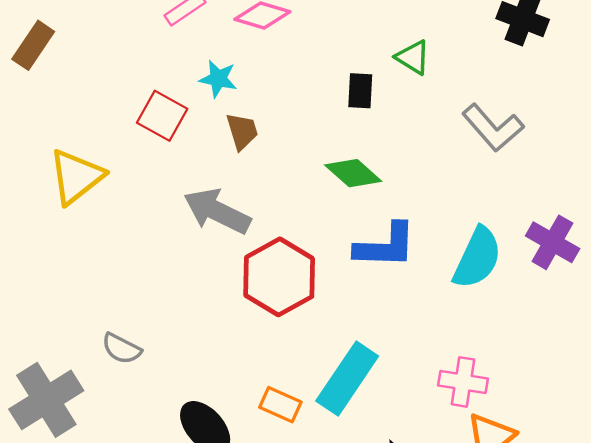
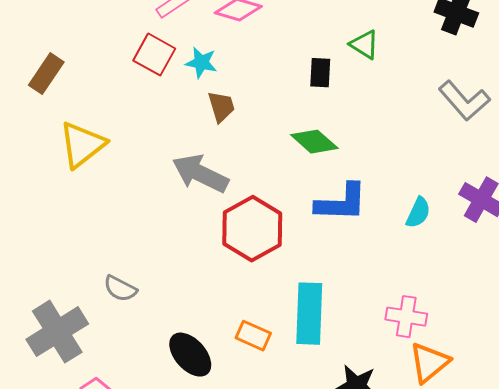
brown rectangle: (33, 45) -> (46, 74), moved
red square: (162, 116) -> (154, 55), moved
gray L-shape: (493, 128) -> (464, 101), moved
cyan semicircle: (477, 258) -> (418, 213), size x0.6
cyan rectangle: (347, 378) -> (309, 314), turned -32

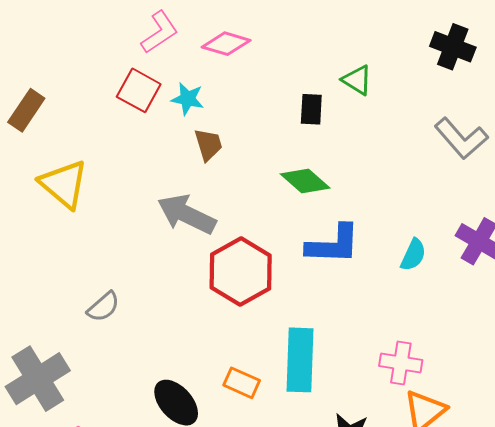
yellow triangle: (82, 145) -> (64, 184), turned -42
gray semicircle: (120, 289) -> (103, 307), moved, turned -68

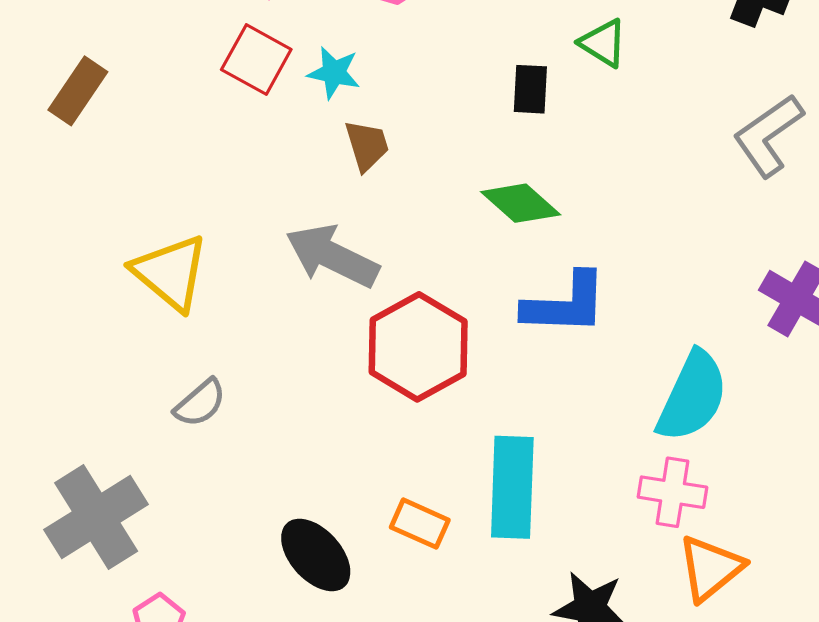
gray L-shape: (461, 138) -> (768, 135), turned 96
yellow triangle: (64, 184) -> (170, 273), moved
cyan semicircle: (413, 255) -> (692, 396), moved, size x1.8

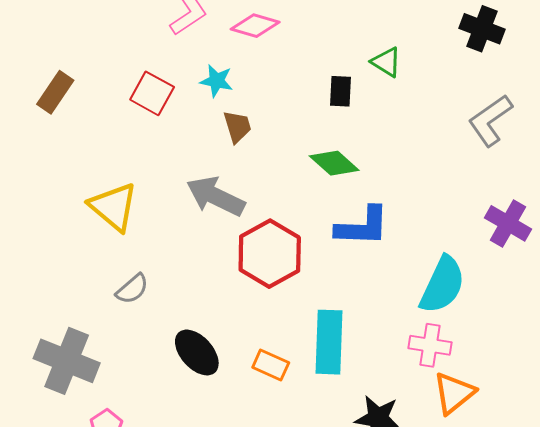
red square: (256, 59) -> (152, 93), moved
gray cross: (96, 517) -> (67, 361), turned -36
black ellipse: (316, 555) -> (197, 352), moved

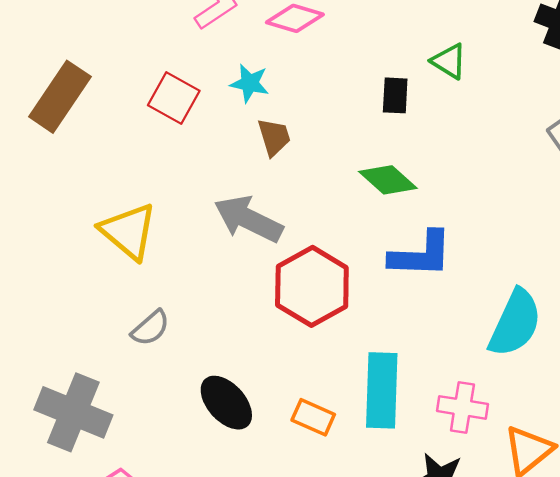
brown rectangle: (55, 92) -> (60, 97), size x1.4
pink cross: (430, 345) -> (462, 407), moved

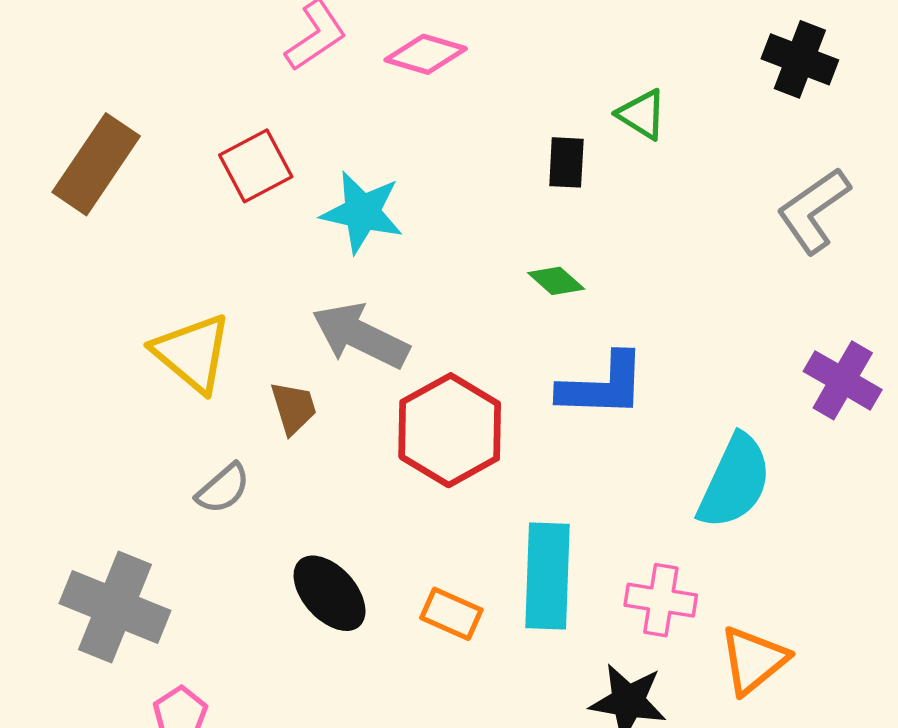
cyan star: (250, 83) -> (362, 212), moved, size x1.5
red square: (174, 98) -> (256, 166), turned 33
brown trapezoid: (274, 137) -> (293, 408), moved
green diamond: (388, 180) -> (556, 281), size x0.7

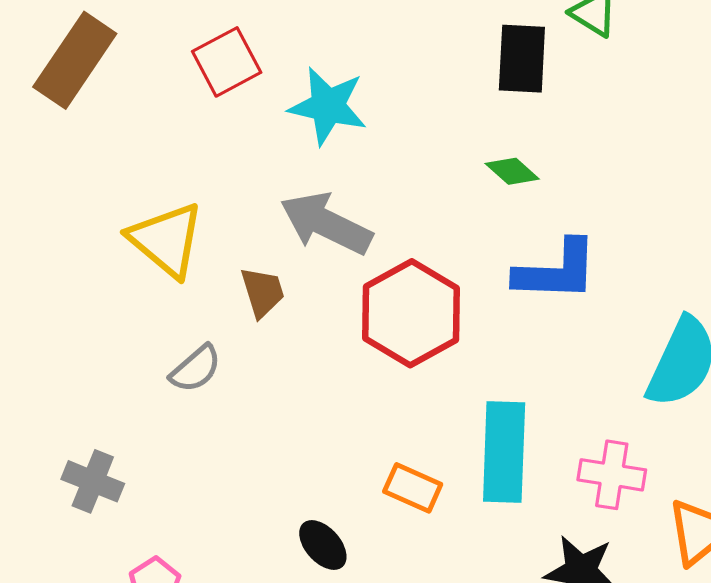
black rectangle: (566, 162) -> (522, 59), size x1.4
black ellipse: (330, 593) -> (323, 545), moved, size x0.7
gray cross: (115, 607) -> (93, 481), size x0.6

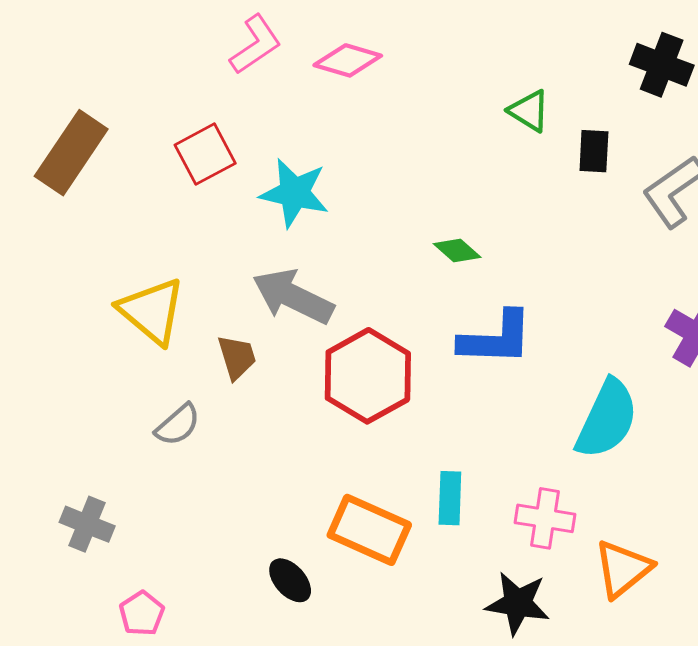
black rectangle: (522, 59) -> (594, 151), moved, size x0.7
cyan rectangle: (504, 452) -> (450, 498), size x0.6
orange rectangle: (413, 488) -> (369, 530), size x1.6

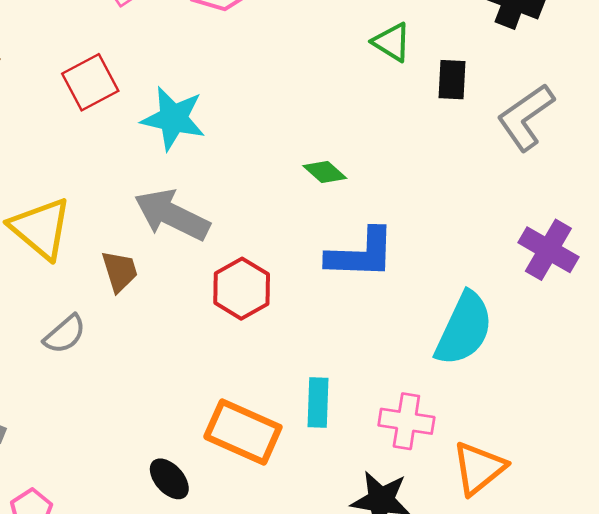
red hexagon: (368, 376) -> (242, 289), size x0.7

